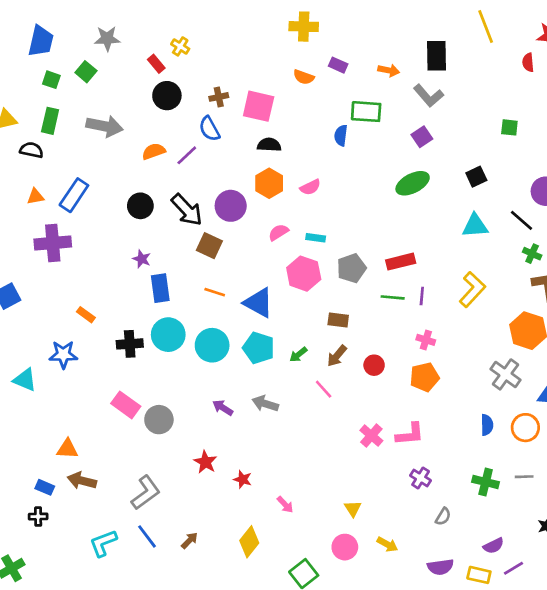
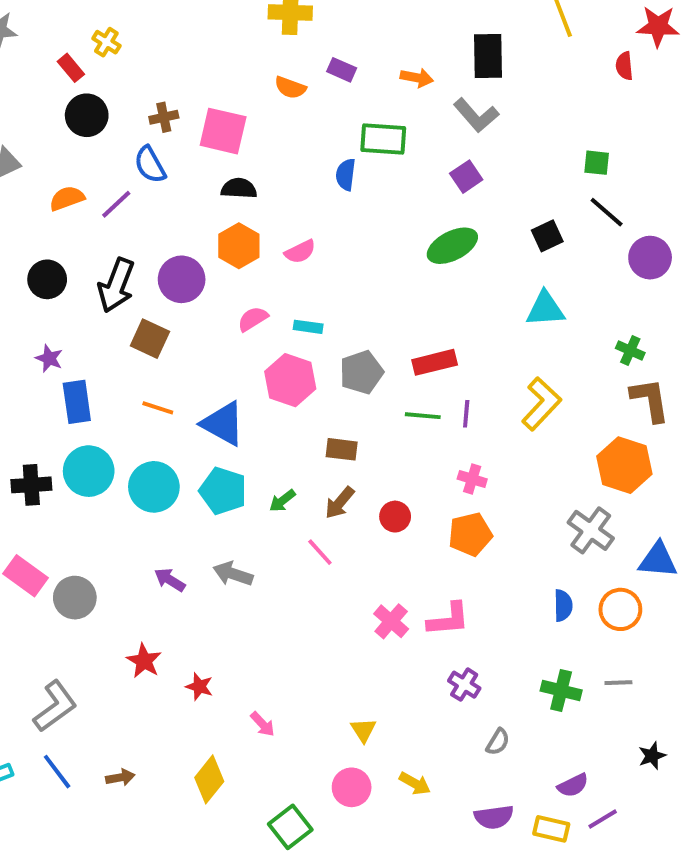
black arrow: (187, 210) -> (116, 285), turned 64
black line: (521, 220) -> (607, 212), moved
brown arrow: (189, 540) -> (120, 777), turned 36

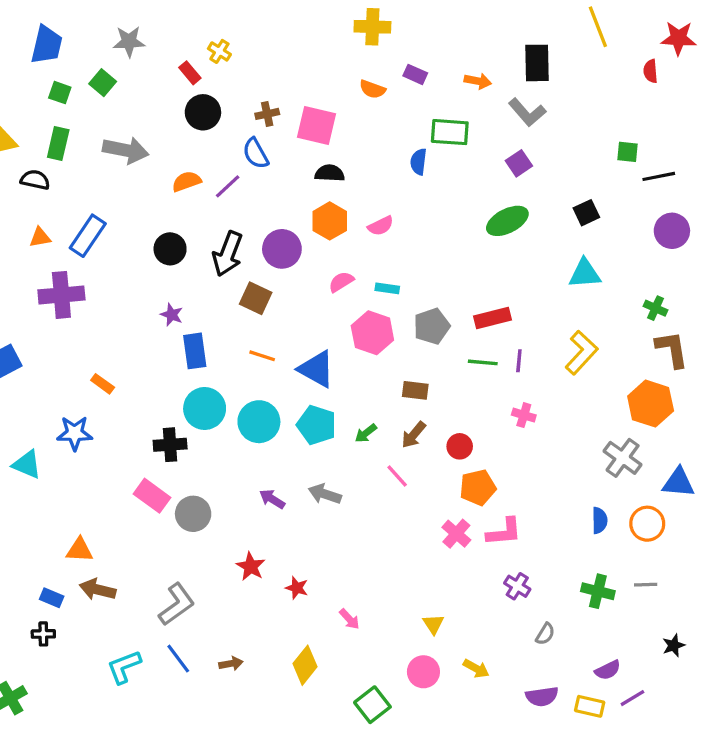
black line: (607, 212) -> (659, 176), moved, turned -52
black cross: (31, 485) -> (170, 445), moved
orange pentagon: (470, 534) -> (478, 487), moved

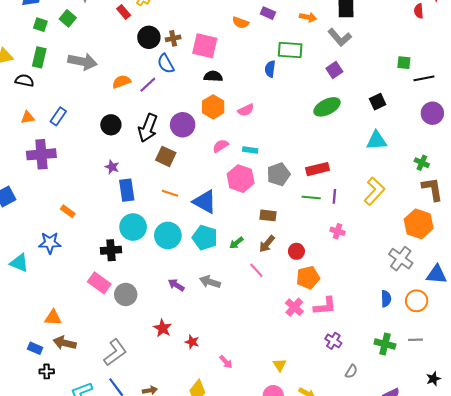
black circle: (203, 112) -> (149, 37), moved
blue rectangle: (88, 236) -> (58, 116), size x0.7
black cross: (43, 634) -> (47, 371), moved

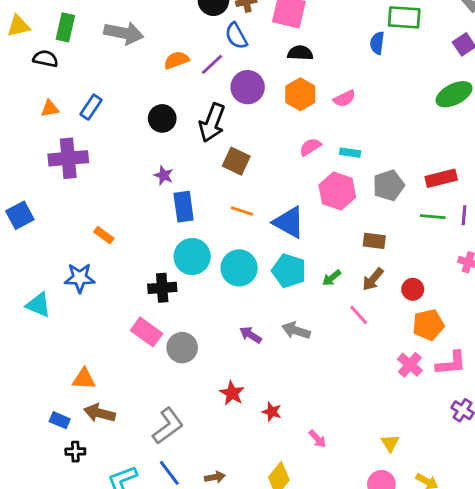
purple circle: (183, 125) -> (248, 87), moved

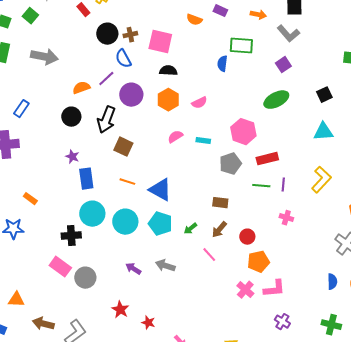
orange semicircle: (176, 60) -> (81, 88), moved
pink hexagon: (337, 191) -> (243, 132), moved
brown arrow: (100, 413) -> (43, 324), moved

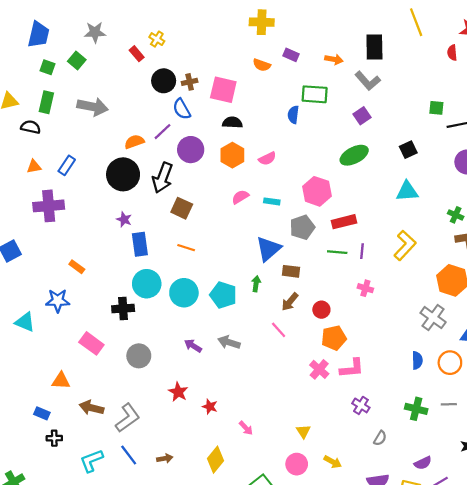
black circle: (71, 117) -> (123, 174), size x1.5
blue triangle: (160, 190) -> (268, 249), moved, turned 50
green arrow: (190, 229) -> (256, 284), moved, turned 136
pink rectangle: (60, 267) -> (91, 343), moved

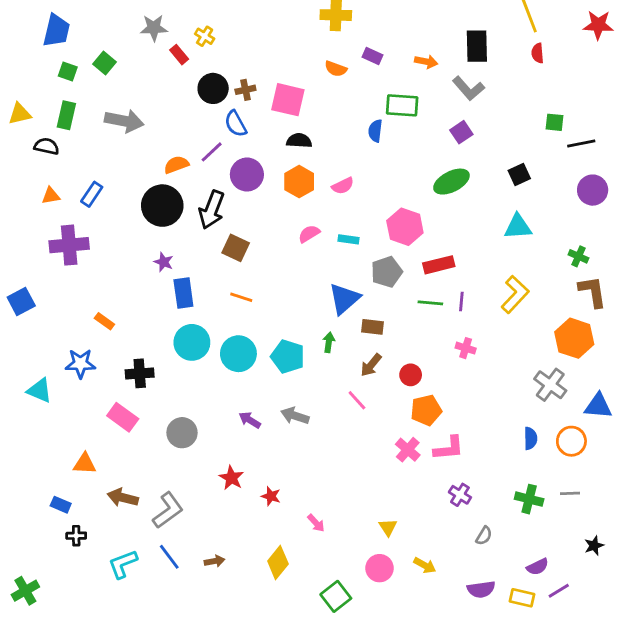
gray star: (95, 32) -> (154, 28), moved
red semicircle: (452, 53) -> (538, 53), moved
black cross: (123, 309) -> (140, 373), moved

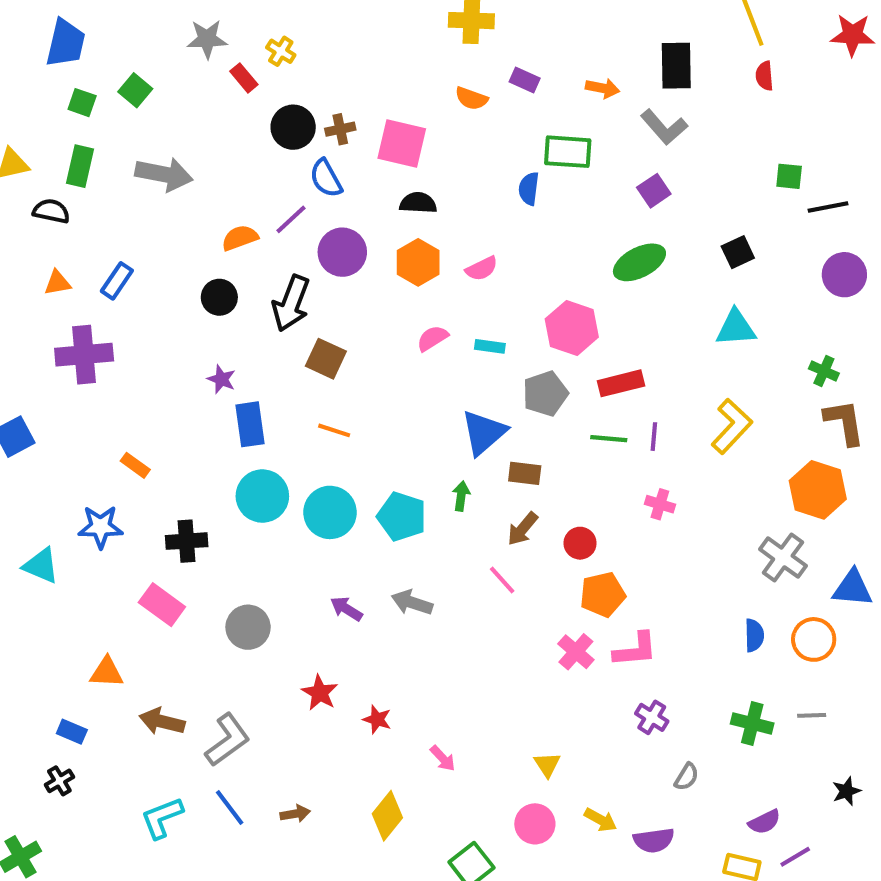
black circle: (162, 206) -> (219, 297), size x0.6
black cross: (76, 536) -> (59, 781), moved, turned -30
purple semicircle: (481, 589) -> (654, 840), moved

